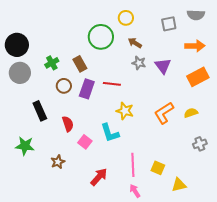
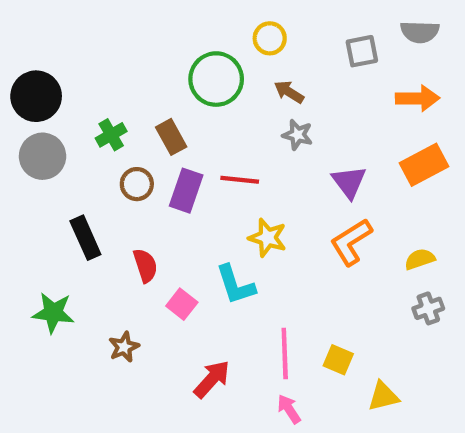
purple triangle: (163, 66) -> (349, 182), moved
yellow semicircle: (191, 113) -> (420, 259), moved

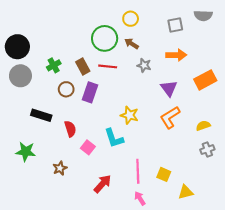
brown arrow: (289, 92) -> (132, 44), moved
orange arrow: (418, 98) -> (176, 55), moved
red line: (240, 180) -> (108, 66), moved
black rectangle: (85, 238) -> (41, 115), turned -48

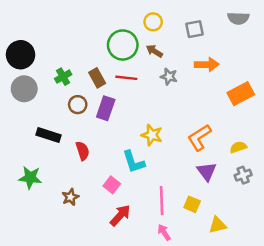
gray square: (175, 25) -> (194, 29), moved
purple triangle: (169, 88) -> (207, 172), moved
pink square: (88, 147) -> (112, 185), moved

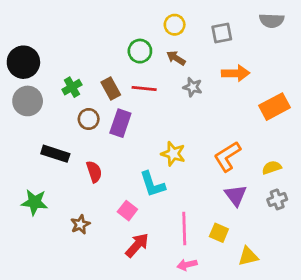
green circle: (123, 45) -> (140, 51), size x0.7
pink arrow: (164, 232) -> (187, 265), turned -70

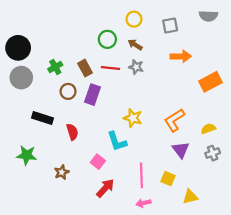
gray star: (193, 87) -> (136, 67), moved

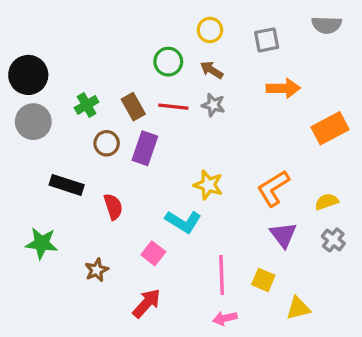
cyan L-shape: (117, 141) -> (183, 222), turned -40
gray cross: (213, 153) -> (333, 240), turned -32
red arrow: (105, 188) -> (147, 303), moved

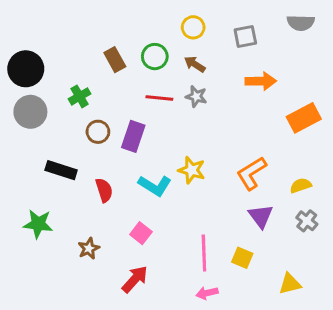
brown rectangle: (133, 107) -> (115, 60), moved
cyan L-shape: (183, 222) -> (155, 186), moved
yellow triangle: (298, 308) -> (290, 284), moved

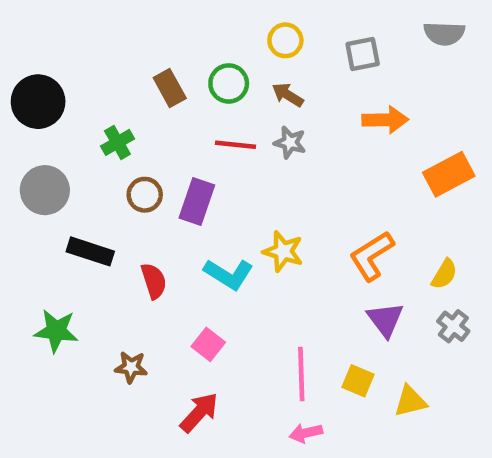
gray circle: (30, 112) -> (45, 190), moved
yellow semicircle: (301, 186) -> (444, 274), turned 140
brown star: (89, 248) -> (131, 367), turned 30
yellow triangle: (290, 284) -> (410, 401), moved

